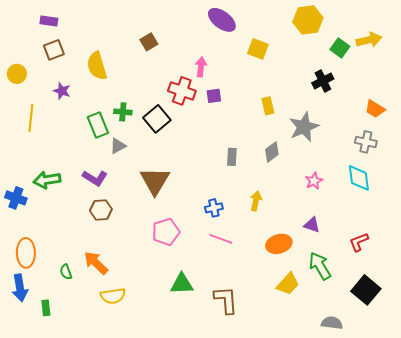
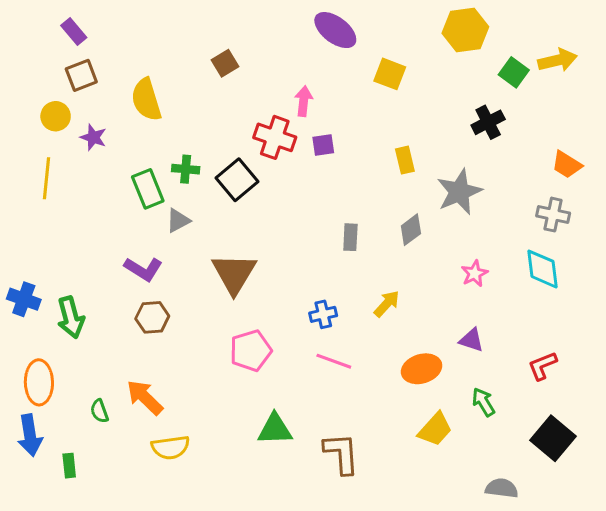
purple rectangle: (49, 21) -> (74, 32), turned 42
yellow circle: (17, 74) -> (56, 116), moved
green arrow: (47, 180) -> (71, 317), moved, turned -96
yellow arrow: (256, 201) -> (387, 304), turned 30
green arrow: (320, 266) -> (484, 402), size x0.7

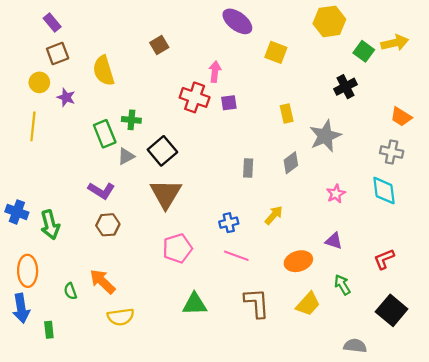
black square: (237, 180) -> (162, 151), moved
brown L-shape: (341, 453) -> (257, 303), moved

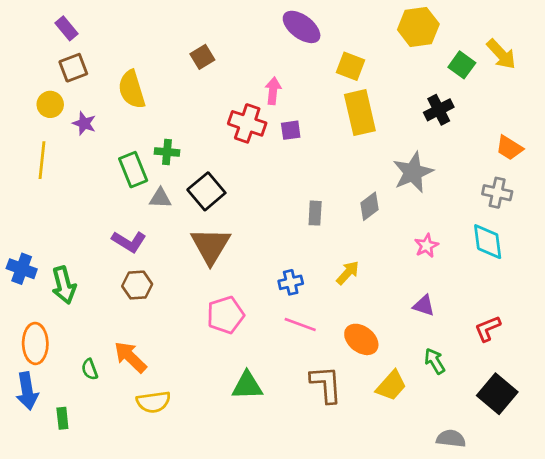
yellow arrow: (395, 43) -> (501, 54), turned 60
yellow rectangle: (287, 113) -> (360, 113), moved, size x1.8
gray triangle: (126, 156) -> (160, 198), turned 30
orange ellipse: (298, 261) -> (361, 339), moved, turned 55

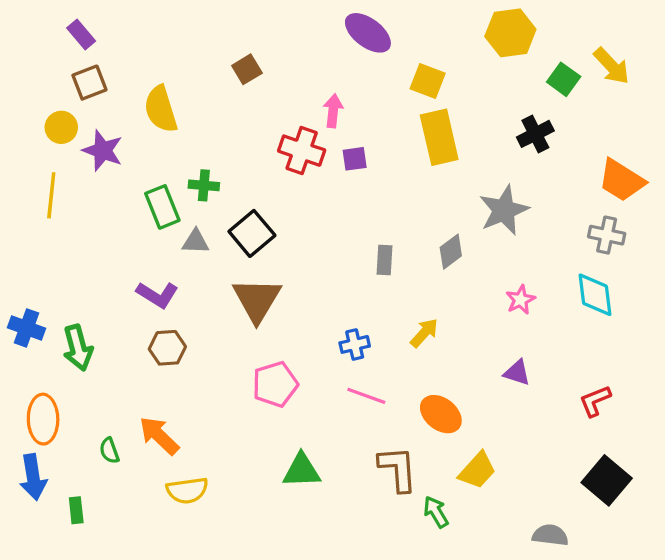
purple star: (84, 123) -> (103, 151), size x1.4
orange trapezoid: (509, 148) -> (622, 180), size x1.4
green arrow: (435, 361) -> (436, 512), moved

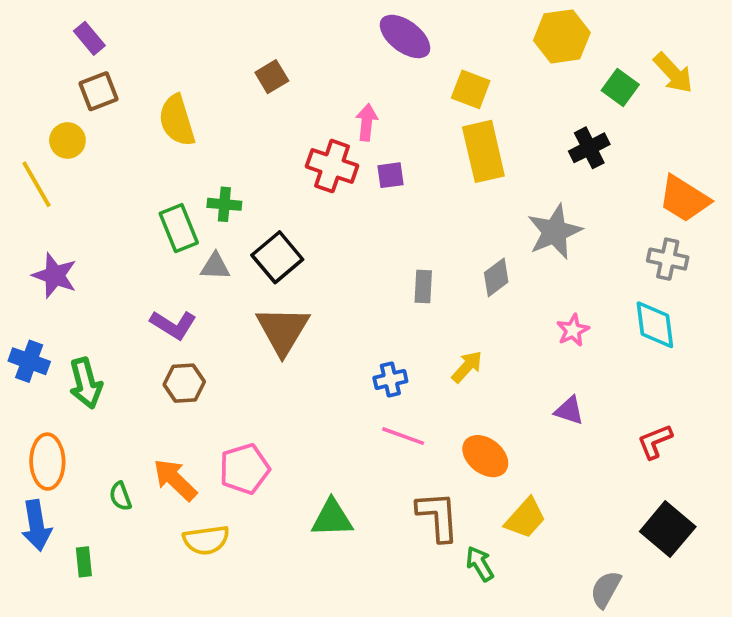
purple star: (103, 151) -> (55, 275), moved
yellow line: (51, 195) -> (36, 184), moved, turned -36
pink pentagon: (275, 384) -> (244, 469), moved
gray semicircle: (550, 535) -> (606, 589), turned -68

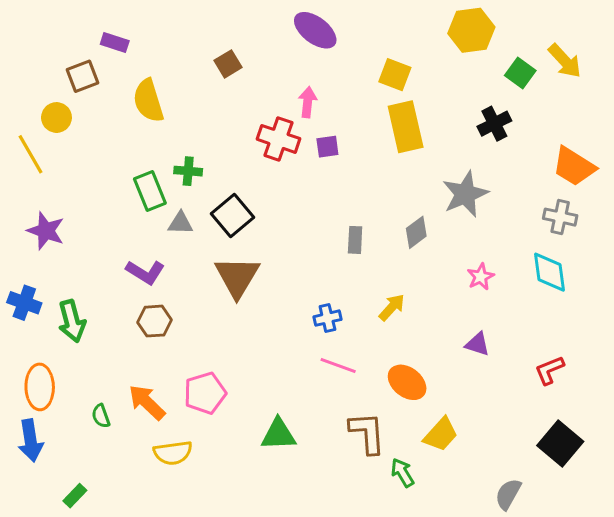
purple ellipse: (405, 36) -> (315, 30), moved
purple rectangle: (89, 38) -> (115, 42), moved, turned -32
green rectangle: (84, 562) -> (75, 496), moved, turned 50

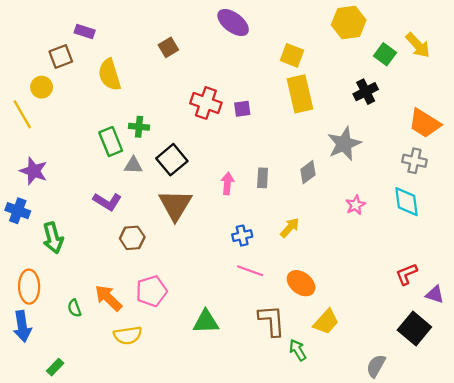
pink arrow: (308, 102) -> (227, 183), moved
blue cross: (24, 303) -> (18, 211), moved
brown hexagon: (154, 321) -> (132, 238), moved
purple triangle: (477, 344) -> (435, 295), moved

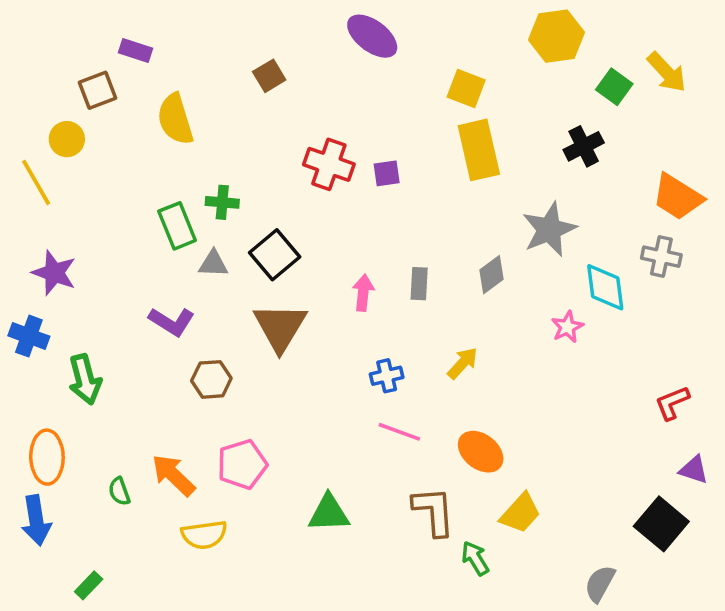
cyan diamond: (406, 202) -> (605, 287), moved
red L-shape: (406, 274) -> (672, 403), moved

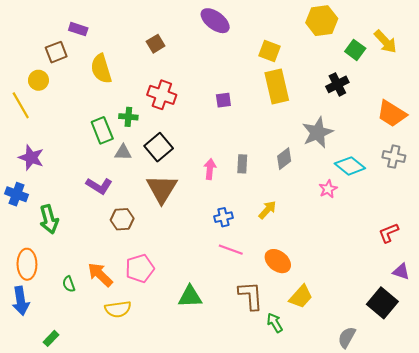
red cross: (329, 164) -> (162, 95), moved
gray cross: (661, 257) -> (394, 157), moved
cyan diamond: (605, 287) -> (350, 166), turned -44

